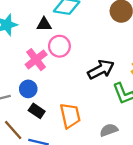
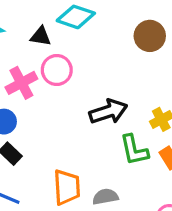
orange trapezoid: (70, 116) -> (67, 187), moved

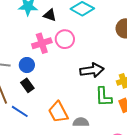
black triangle: (41, 36) -> (50, 15), moved
orange trapezoid: (67, 187) -> (58, 112), turned 145

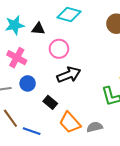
pink cross: (42, 43) -> (17, 58), moved, turned -30
black arrow: (92, 70) -> (69, 75), moved
black rectangle: (27, 85) -> (50, 102), moved

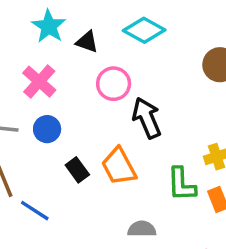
cyan star: (15, 25) -> (49, 26), turned 30
black arrow: (69, 75) -> (147, 118), moved, turned -105
orange trapezoid: (70, 123) -> (119, 166), moved

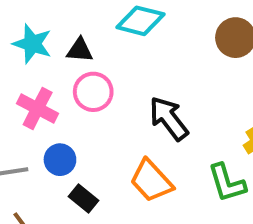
pink circle: (114, 84) -> (93, 92), moved
black rectangle: (77, 170) -> (83, 199), moved

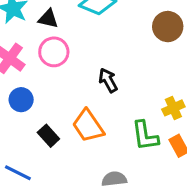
black arrow: (169, 118) -> (108, 80), size x0.7
black rectangle: (83, 199) -> (48, 136), moved

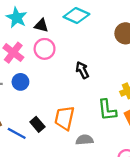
orange trapezoid: (88, 126) -> (64, 118), moved, turned 45
black rectangle: (48, 136) -> (37, 124), moved

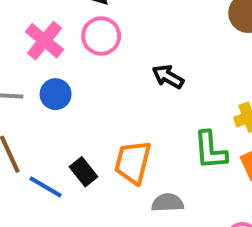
black arrow: (82, 70) -> (168, 77), turned -35

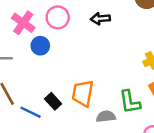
black arrow: (168, 77) -> (100, 19), moved, turned -30
blue circle: (56, 94) -> (40, 46), moved
green L-shape: (210, 150) -> (130, 102), moved

